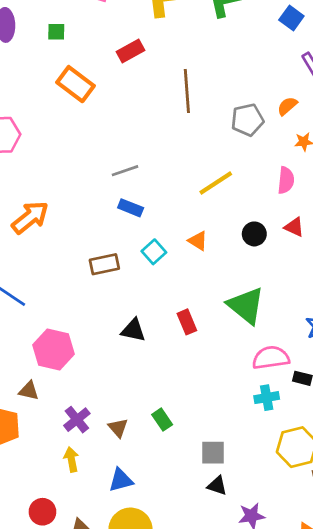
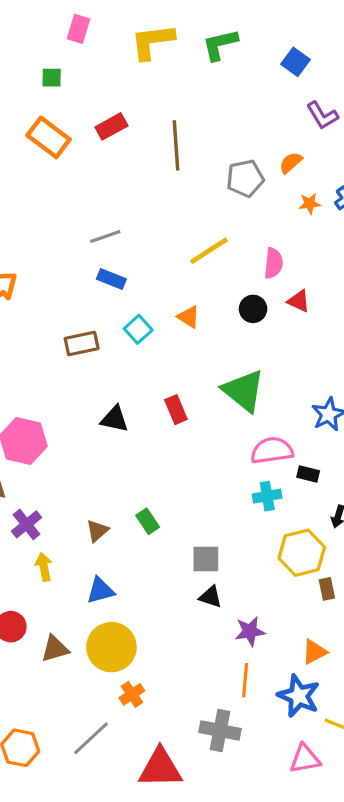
green square: (56, 32) -> (52, 78), moved
red rectangle: (131, 51) -> (111, 126), moved
pink semicircle: (286, 180) -> (273, 263), moved
purple cross: (77, 420) -> (27, 524), moved
brown triangle: (118, 428) -> (97, 531), turned 30

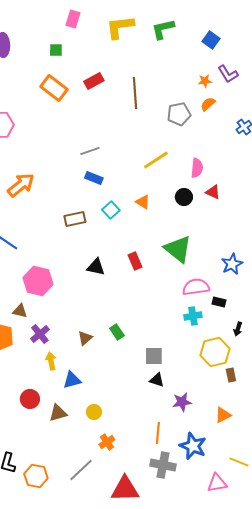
orange star: (310, 204) -> (205, 81), moved
blue triangle: (100, 590) -> (72, 380), moved
yellow circle: (111, 647) -> (94, 412), size x0.5
orange line: (245, 680) -> (158, 433), moved
blue star: (299, 696) -> (193, 446), moved

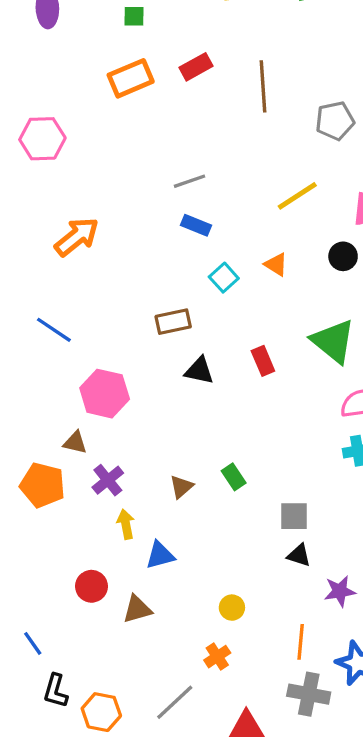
orange rectangle: (54, 88) -> (131, 78), turned -60
brown rectangle: (75, 219) -> (173, 322), moved
yellow circle: (94, 412) -> (232, 608), moved

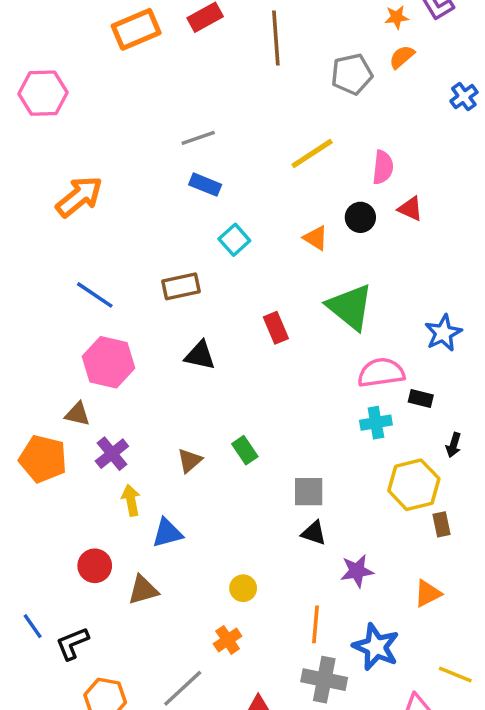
orange triangle: (276, 264) -> (316, 238), moved
blue line: (54, 330) -> (95, 295), moved
black triangle: (199, 371) -> (200, 355), moved
black L-shape: (56, 691) -> (72, 643), moved, turned 52

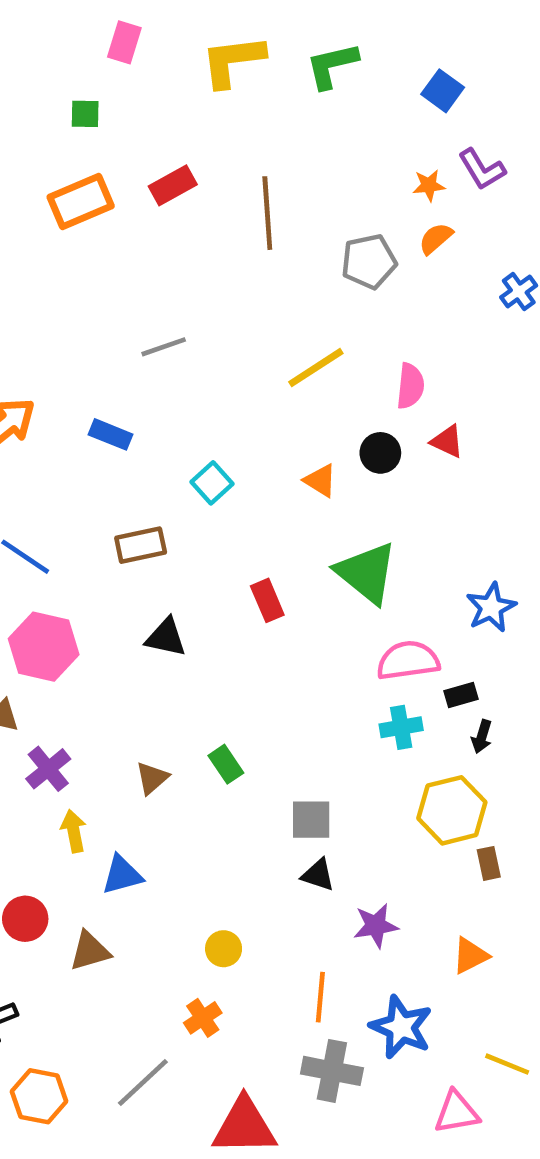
blue rectangle: (205, 185) -> (111, 434), moved
black rectangle: (421, 398) -> (461, 695), turned -30
black arrow: (454, 445) -> (482, 737), moved

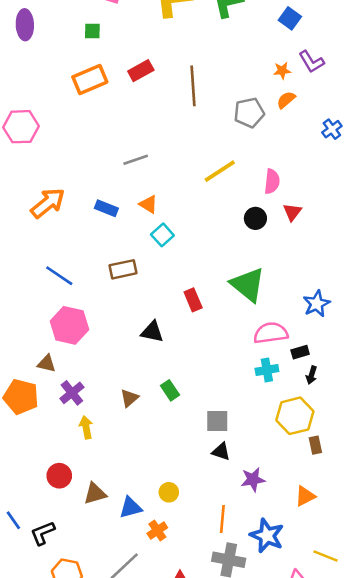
red triangle: (447, 441) -> (292, 212), turned 42
orange triangle: (320, 481) -> (148, 204), moved
black triangle: (166, 637) -> (152, 332), moved
blue triangle: (122, 875) -> (131, 508), moved

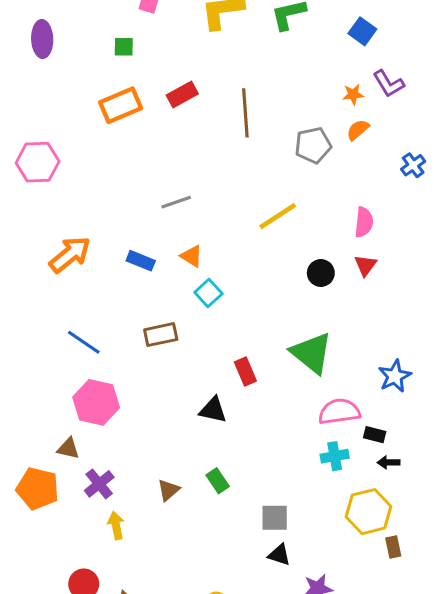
pink semicircle: (272, 181) -> (364, 222), moved
black triangle: (152, 332) -> (213, 410), moved
black rectangle: (300, 352) -> (375, 435), turned 30
black arrow: (311, 375) -> (389, 462), turned 72

